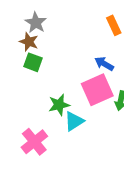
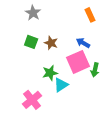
brown star: (29, 42) -> (51, 43), moved

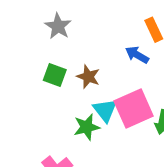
blue arrow: (83, 43) -> (137, 55), moved
cyan triangle: (61, 85) -> (105, 110), moved, turned -35

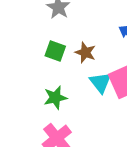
green star: (87, 127) -> (55, 98), moved

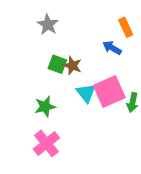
green square: (55, 51) -> (57, 64), moved

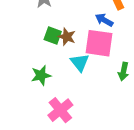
pink square: (109, 92) -> (99, 43), moved, turned 32
pink cross: (46, 143) -> (60, 110), moved

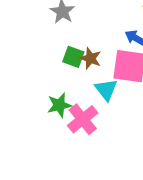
pink cross: (60, 110) -> (83, 119), moved

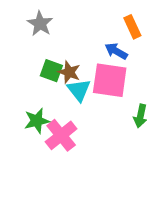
cyan triangle: (106, 90) -> (79, 90), moved

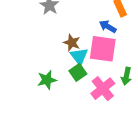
green square: (51, 71) -> (78, 72), moved, turned 35
pink cross: (61, 135) -> (103, 89), moved

